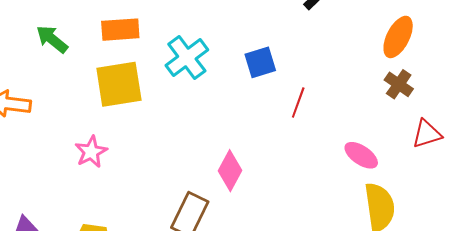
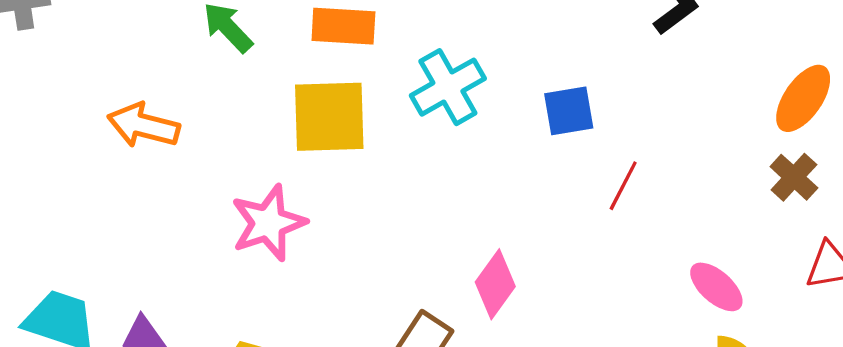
pink star: (91, 152) -> (268, 223), size x1.4

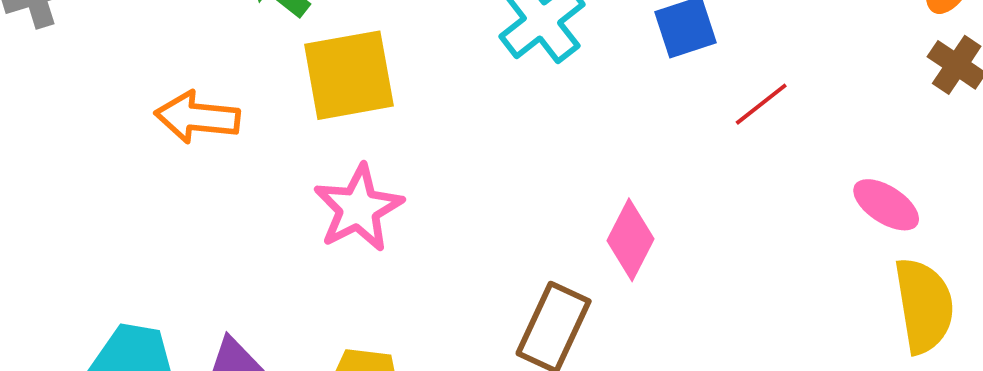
yellow square: (329, 117) -> (349, 75), moved
red line: (623, 186) -> (761, 104), turned 33

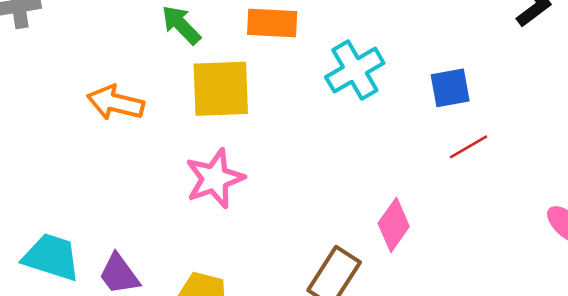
red line: (761, 104) -> (469, 147), moved

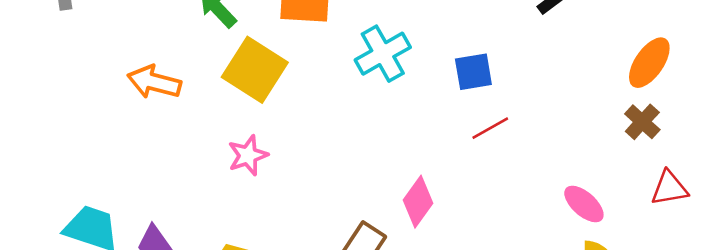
yellow square: (221, 89) -> (255, 70), turned 34
pink star: (215, 178) -> (248, 155), size x0.7

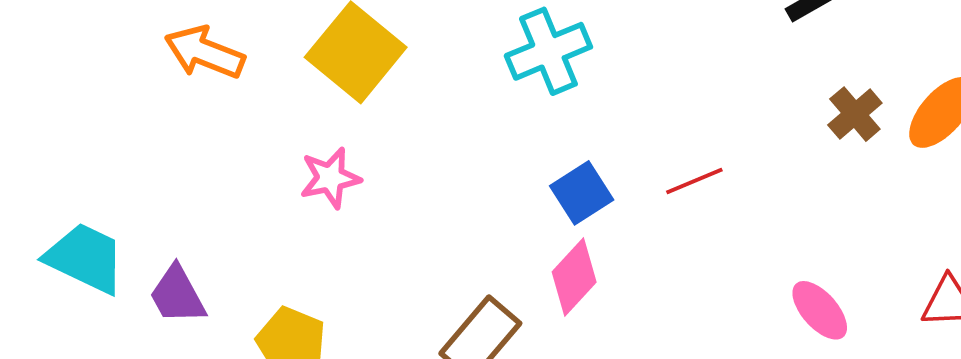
blue square: (473, 72) -> (582, 193), moved, turned -30
brown cross: (642, 122) -> (855, 114), moved

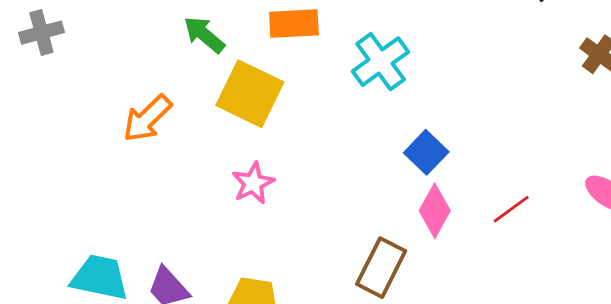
orange arrow: (205, 52) -> (147, 118), turned -52
red line: (694, 181) -> (511, 209), moved

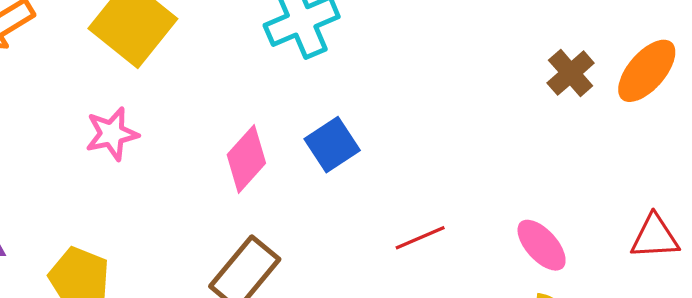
pink diamond: (435, 211) -> (246, 159), moved

